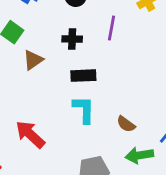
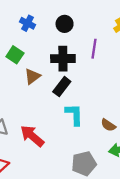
black cross: (72, 39) -> (63, 59), size x1.5
black rectangle: (83, 76) -> (62, 87), moved, turned -48

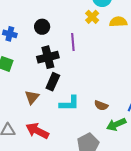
brown triangle: (32, 76) -> (32, 97), moved
cyan L-shape: (74, 115) -> (69, 103), turned 105

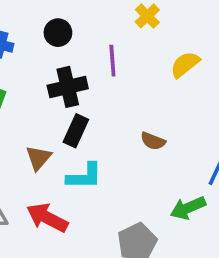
yellow semicircle: (118, 22) -> (185, 64), moved, turned -36
cyan L-shape: (69, 103) -> (84, 176), moved
brown semicircle: (101, 105) -> (153, 141), moved

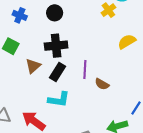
purple line: (112, 61) -> (85, 70), moved
brown triangle: (38, 158) -> (33, 66), moved

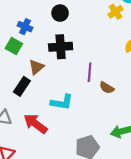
blue cross: (20, 15) -> (25, 27), moved
black rectangle: (57, 72) -> (22, 86), moved

